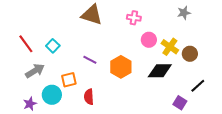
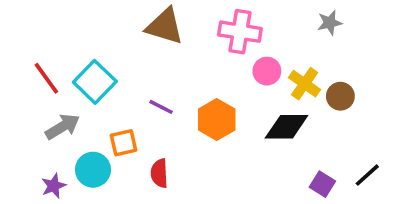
pink cross: (134, 18) -> (240, 32), size x1.6
cyan square: (53, 46) -> (95, 82), size x1.6
black line: (198, 86) -> (367, 175), moved

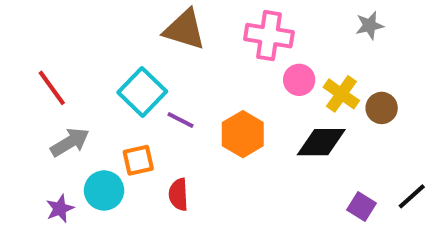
cyan square: (95, 82) -> (142, 92), moved

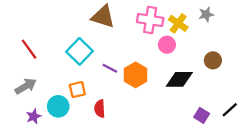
yellow cross: (341, 94) -> (178, 23), moved
purple line: (180, 120) -> (110, 68), moved
gray arrow: (70, 142) -> (26, 86), moved

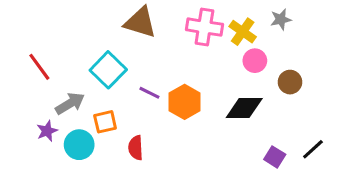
pink circle: (167, 45) -> (255, 61), moved
gray arrow: (26, 86) -> (70, 103), moved
purple star: (34, 116) -> (47, 131), moved

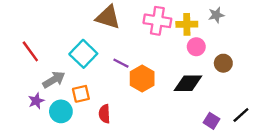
yellow cross: (243, 32) -> (187, 24), turned -36
purple line: (149, 93) -> (121, 63), moved

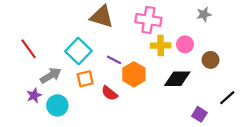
yellow cross: (187, 24) -> (161, 45), moved
orange square: (81, 94) -> (85, 79), moved
red semicircle: (104, 114) -> (110, 93), moved, turned -49
black line: (241, 115) -> (227, 98), moved

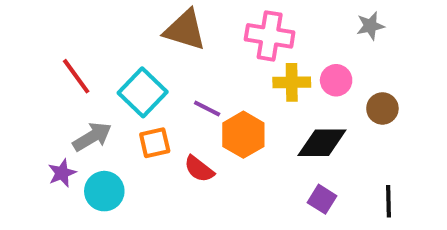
red line: (28, 49) -> (76, 76), moved
black line: (227, 98) -> (388, 201), moved, turned -49
purple square: (199, 114) -> (322, 199), moved

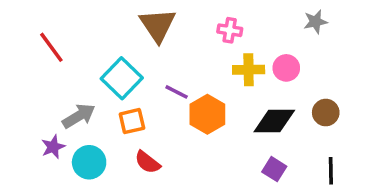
brown triangle: (185, 30) -> (158, 25), turned 39
pink cross: (270, 36) -> (230, 30), size x0.6
red line: (76, 76) -> (51, 47), moved
brown circle: (382, 108) -> (326, 113), moved
red semicircle: (199, 169) -> (147, 162), moved

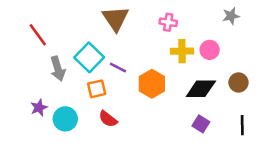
purple line: (177, 92) -> (118, 67), moved
gray arrow: (79, 116) -> (58, 69), moved, turned 105

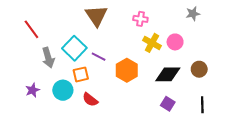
yellow cross: (182, 51) -> (152, 43), turned 30
cyan circle: (65, 119) -> (63, 90), moved

